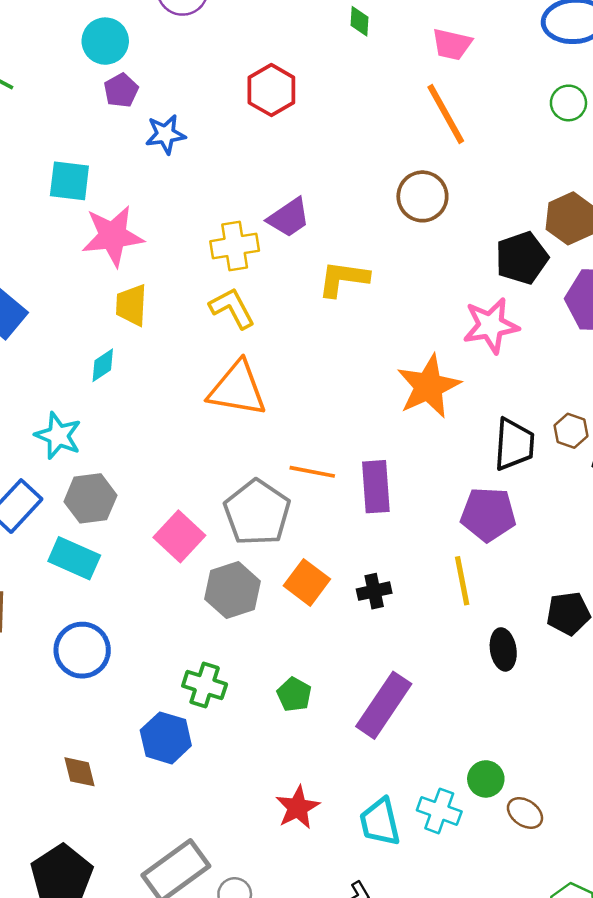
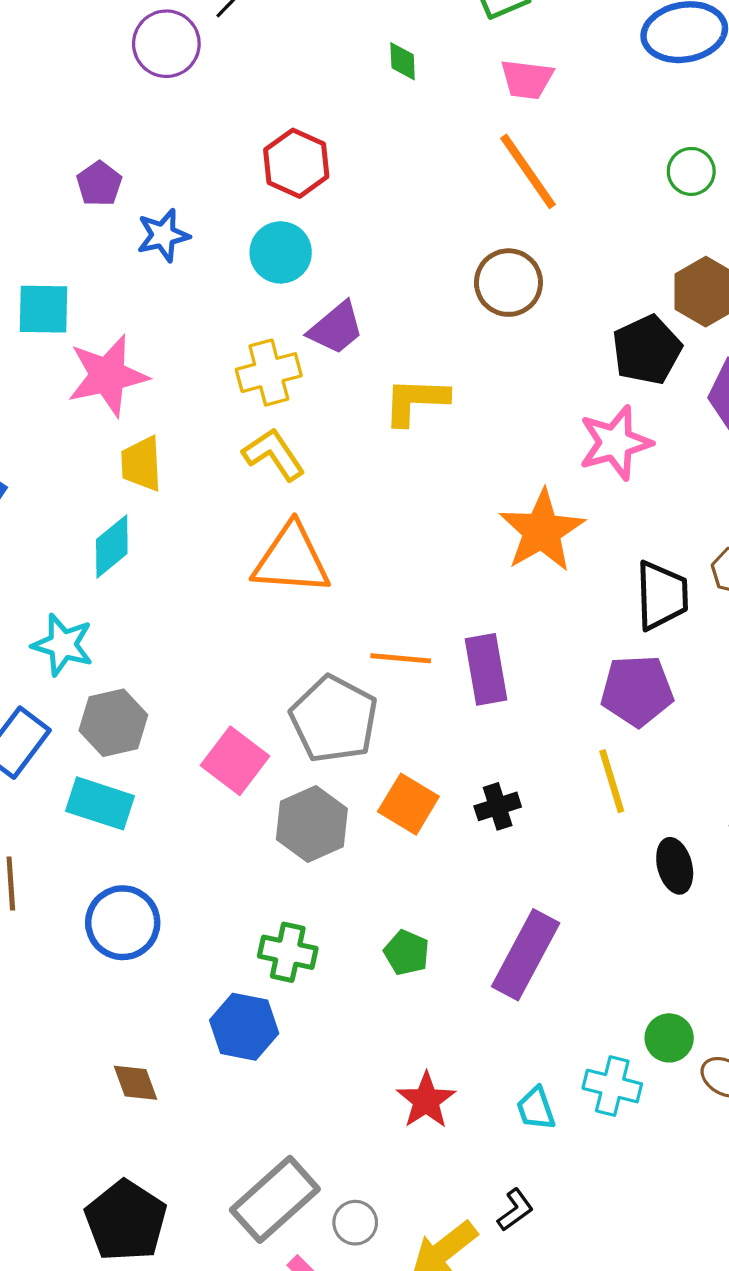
cyan circle: (105, 41) -> (281, 252), moved
green circle: (568, 103) -> (691, 171), moved
cyan diamond: (103, 365) -> (112, 547), size x1.4
cyan trapezoid: (380, 822) -> (536, 1108), size x0.7

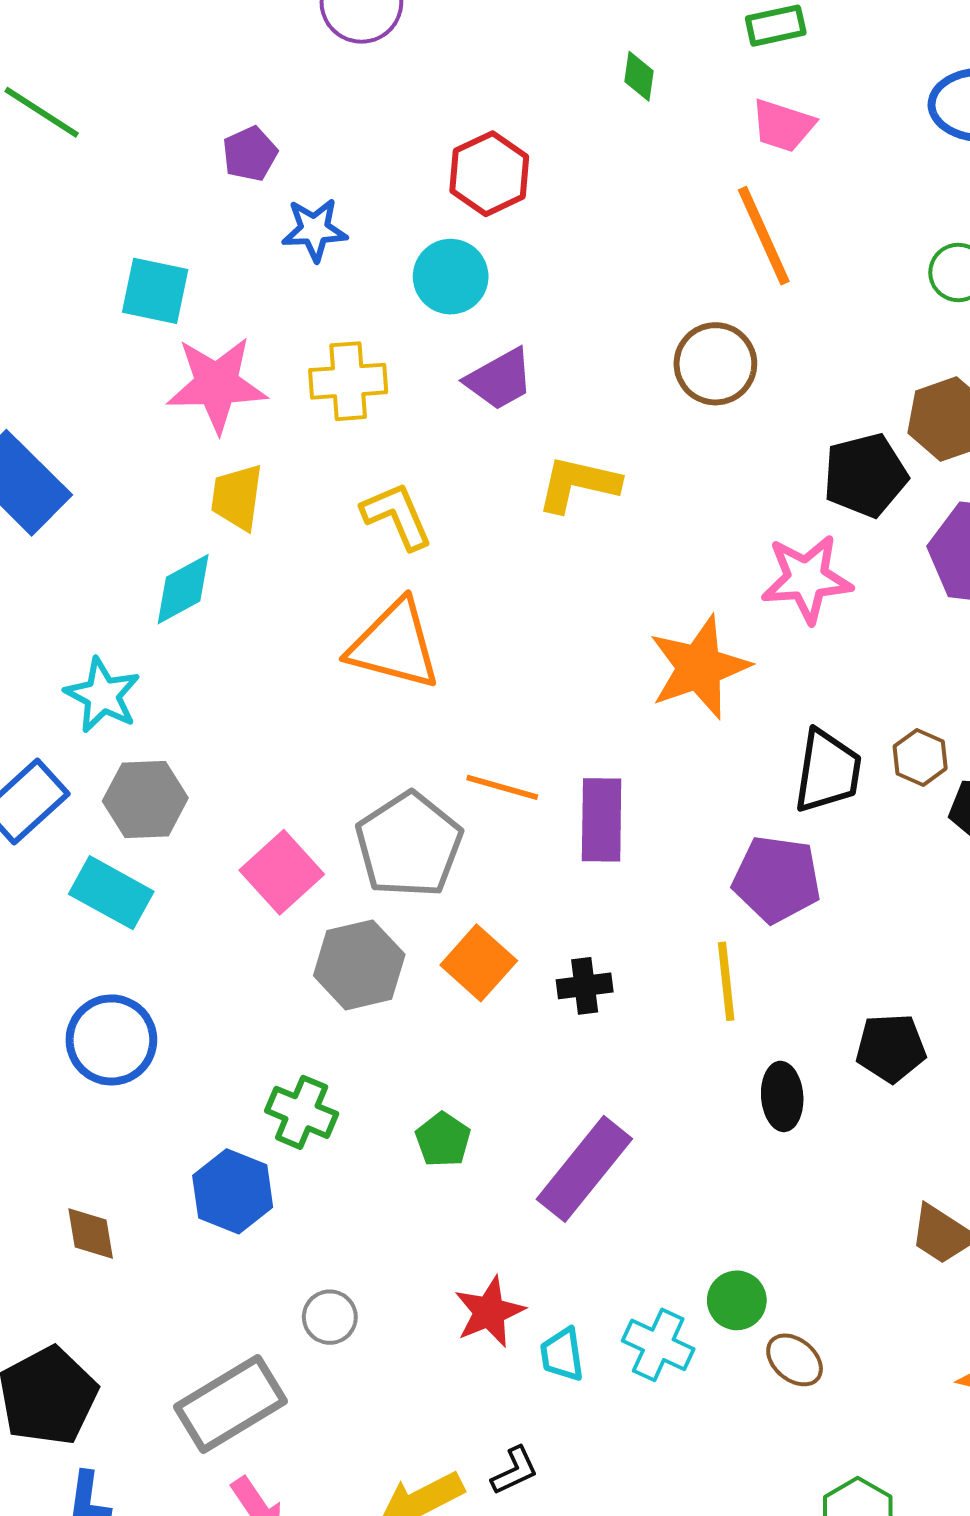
yellow cross: (269, 373) -> (348, 381), moved
red star: (426, 1100) -> (489, 1312), moved
gray circle: (355, 1223) -> (330, 1317), moved

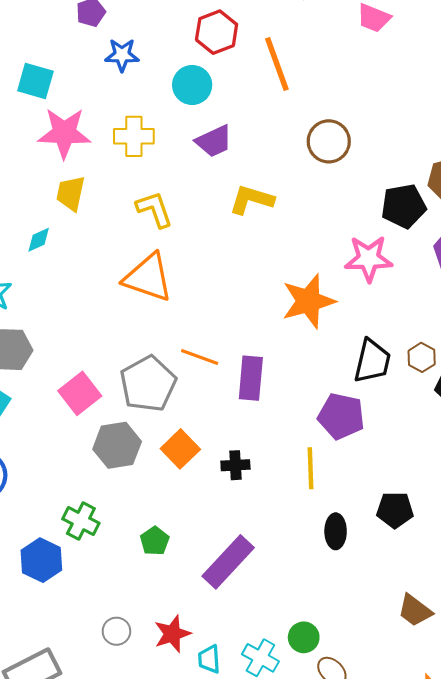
orange line: (764, 236) -> (277, 64), moved
cyan diamond: (183, 589) -> (39, 240), size x0.7
gray circle: (330, 1317) -> (116, 631), moved

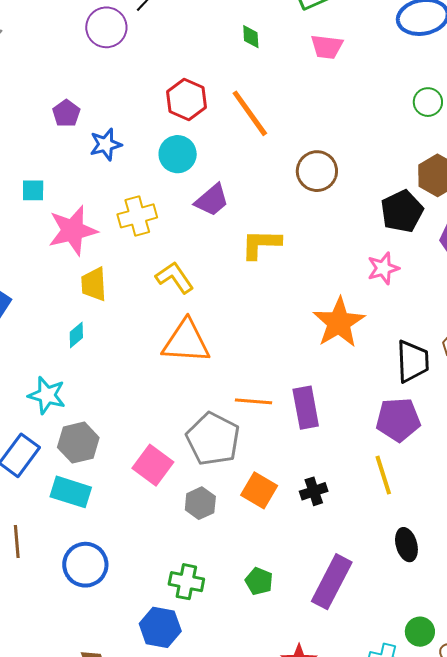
cyan square: (35, 81) -> (33, 190), size x0.7
pink star: (369, 259) -> (383, 268), size x0.7
gray hexagon: (117, 445) -> (200, 503), size x0.7
black ellipse: (336, 531) -> (406, 545), moved

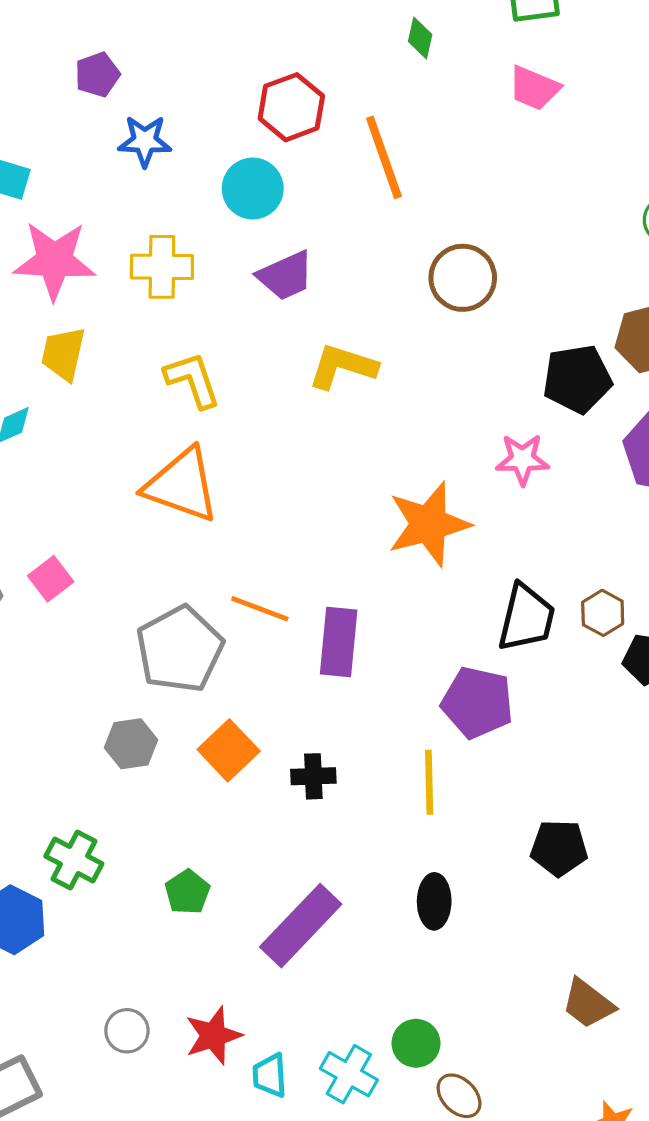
pink square: (153, 465) -> (51, 579), moved, size x0.7

